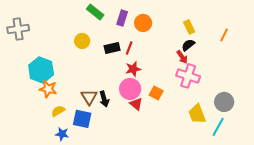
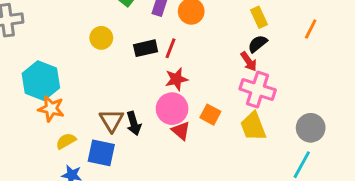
yellow trapezoid: (197, 114) -> (253, 126), moved

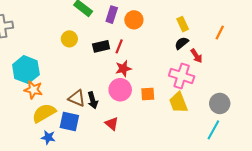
red arrow: (249, 61) -> (196, 56), moved
orange square: (210, 115) -> (148, 94), turned -32
brown triangle: (112, 120) -> (77, 98), turned -36
red triangle: (181, 131) -> (112, 124), moved
yellow semicircle: (66, 141) -> (44, 113), size x1.6

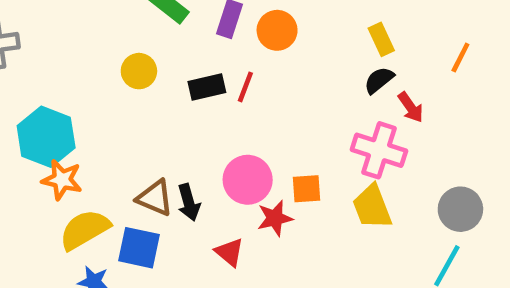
red star: (123, 69) -> (275, 218), moved

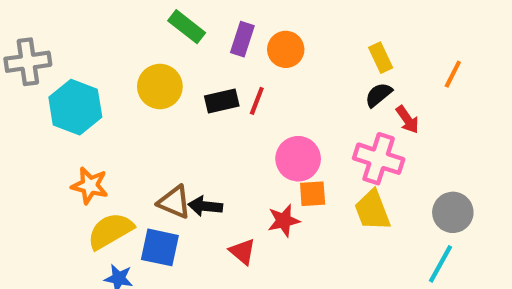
yellow circle: (139, 71) -> (160, 87), size x1.4
cyan hexagon: (46, 137) -> (75, 107), moved
pink circle: (248, 180) -> (298, 159), moved
black arrow: (189, 202) -> (205, 206), turned 112

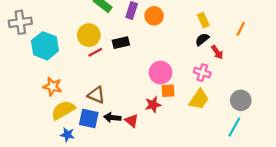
red line: (257, 101) -> (95, 52), moved, turned 40
pink cross: (379, 159) -> (202, 73), size x0.7
black arrow: (205, 206) -> (112, 117), moved
yellow trapezoid: (372, 210) -> (199, 99), turned -125

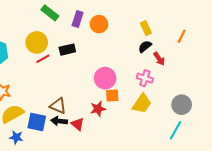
brown triangle: (96, 95) -> (58, 106), moved

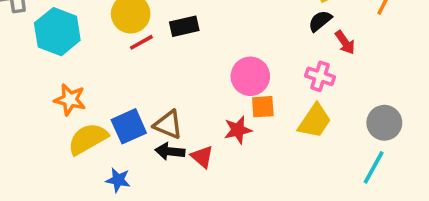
blue square: (37, 122) -> (129, 126), moved, turned -36
blue star: (16, 137) -> (118, 180), moved

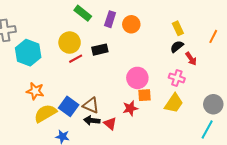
blue square: (129, 126) -> (69, 106), turned -30

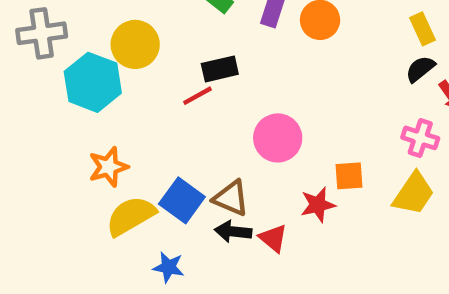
yellow circle: (70, 43) -> (135, 44), moved
black rectangle: (100, 50) -> (220, 69), moved
pink circle: (137, 78) -> (278, 138), moved
orange star: (35, 91) -> (108, 167), turned -30

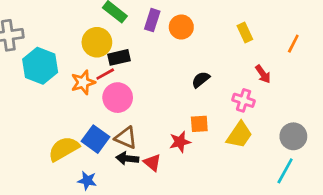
yellow circle: (135, 44) -> (97, 42), moved
black semicircle: (420, 69) -> (201, 80), moved
pink circle: (278, 138) -> (118, 98), moved
orange star: (108, 167) -> (83, 82), moved

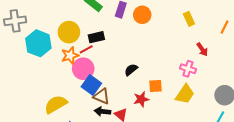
yellow circle: (97, 42) -> (69, 32), moved
black semicircle: (201, 80) -> (131, 70), moved
pink circle: (118, 98) -> (83, 69), moved
blue square: (96, 139) -> (91, 85), moved

